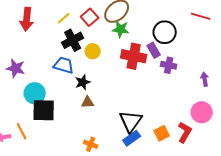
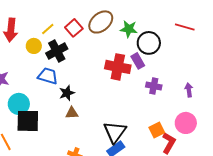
green star: (121, 29) -> (129, 29), moved
yellow circle: (93, 51) -> (34, 46), moved
purple cross: (169, 65) -> (154, 86), moved
orange square: (162, 133) -> (157, 130), moved

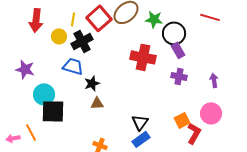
red square: (74, 28) -> (99, 18), size x1.4
yellow line: (48, 29) -> (73, 19), turned -40
purple rectangle: (138, 61) -> (178, 50), moved
black triangle: (115, 132) -> (140, 122), size x0.7

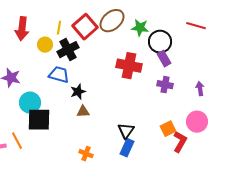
blue rectangle: (141, 139) -> (127, 148), turned -30

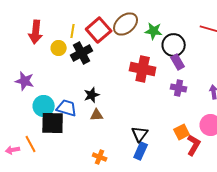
blue trapezoid: (59, 75) -> (67, 108), moved

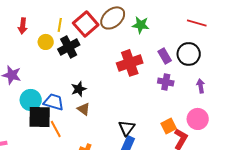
red arrow: (36, 32) -> (23, 26), size x0.7
black circle: (174, 45) -> (189, 54), moved
red cross: (143, 69) -> (130, 63), turned -30
brown triangle: (97, 115) -> (84, 109), turned 40
orange line: (31, 144) -> (56, 129), moved

